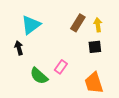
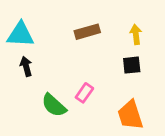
brown rectangle: (78, 23) -> (87, 32), moved, turned 42
cyan triangle: (31, 25) -> (20, 34), moved, turned 40

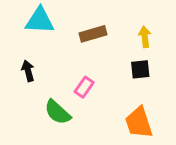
cyan triangle: (20, 34) -> (40, 21), moved
pink rectangle: (84, 93) -> (84, 87), moved

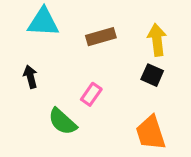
yellow arrow: (145, 37) -> (157, 40), size x1.4
black square: (140, 69) -> (152, 75), turned 30

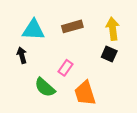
cyan triangle: (43, 22) -> (33, 30), moved
orange trapezoid: (151, 133) -> (85, 93), moved

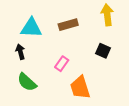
yellow arrow: (113, 29) -> (107, 15), moved
green semicircle: (45, 87) -> (27, 82), moved

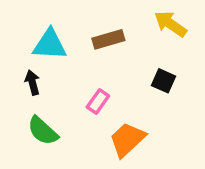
yellow arrow: (107, 15) -> (170, 24), turned -48
orange trapezoid: (80, 88) -> (127, 139), turned 65

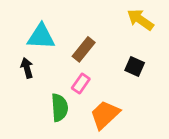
brown rectangle: (108, 39) -> (84, 49), moved, turned -35
green semicircle: (43, 131) -> (60, 108), moved, turned -136

